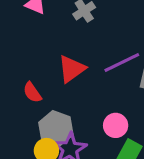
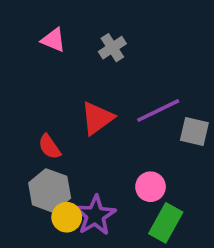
gray hexagon: (56, 129) -> (50, 191), moved

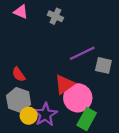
gray cross: (112, 48) -> (55, 16), turned -32
red triangle: (97, 118) -> (64, 84), moved
pink circle: (151, 187) -> (78, 98), size x1.6

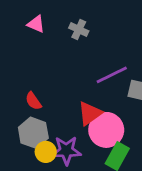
purple star: (45, 115) -> (66, 151), turned 30

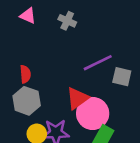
red semicircle: (33, 101) -> (25, 74), moved, turned -150
gray hexagon: (33, 133) -> (27, 101), moved

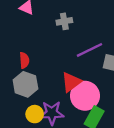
gray cross: (67, 21) -> (64, 21), moved, turned -35

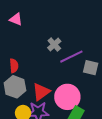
gray cross: (64, 21) -> (54, 44), moved, turned -32
red triangle: (71, 82) -> (41, 92), moved

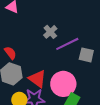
red semicircle: (14, 66) -> (10, 53), turned -32
red triangle: (41, 92) -> (37, 79), turned -48

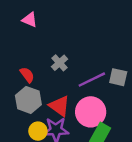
gray cross: (50, 32) -> (59, 63), moved
purple line: (67, 44) -> (92, 80), moved

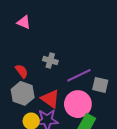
gray cross: (59, 63) -> (50, 60), turned -32
gray square: (118, 77) -> (100, 85), moved

